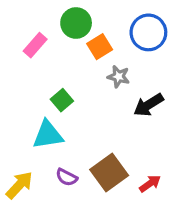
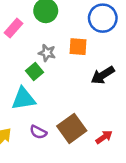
orange square: (100, 47) -> (78, 47), moved, turned 36
gray star: (119, 77) -> (47, 53), moved

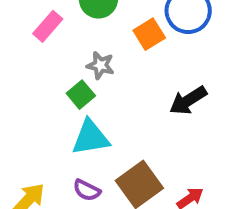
orange square: (78, 47) -> (149, 34), moved, turned -36
cyan triangle: (23, 99) -> (91, 138), moved

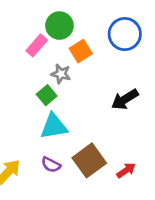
pink rectangle: (48, 26) -> (37, 45), moved
orange square: (149, 34) -> (81, 51), moved

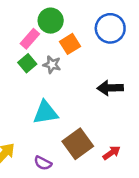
green square: (47, 95) -> (27, 63), moved
black arrow: (125, 99) -> (110, 88), turned 30
purple semicircle: (51, 165) -> (43, 163), moved

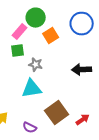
green square: (27, 63) -> (18, 51), turned 32
gray star: (52, 65) -> (36, 65), moved

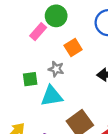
orange square: (51, 36) -> (73, 48), moved
green square: (18, 51) -> (30, 79), moved

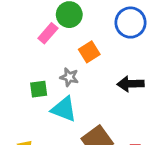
cyan triangle: (52, 96) -> (64, 109), turned 30

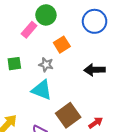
green square: (39, 89) -> (14, 64), moved

